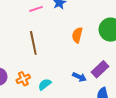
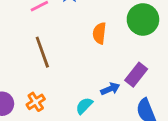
blue arrow: (79, 77) -> (110, 89), turned -40
cyan semicircle: (45, 84) -> (84, 106), moved

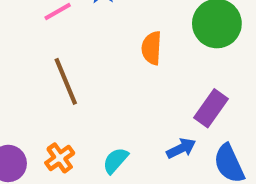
blue arrow: (110, 89) -> (181, 148), moved
cyan semicircle: (84, 106) -> (115, 160), moved

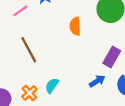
cyan semicircle: (115, 160) -> (52, 85), moved

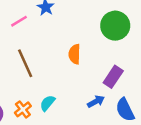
orange semicircle: (75, 26) -> (75, 54), moved

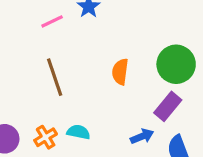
green circle: (115, 26) -> (176, 64), moved
cyan semicircle: (47, 103) -> (78, 132), turned 56

